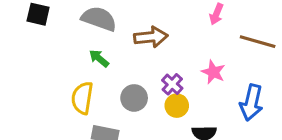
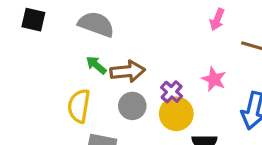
brown arrow: (151, 37) -> (128, 71), moved
yellow circle: (177, 106) -> (176, 114), size x1.4

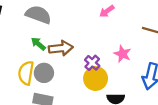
pink arrow: (217, 20) -> (107, 11), moved, turned 32
gray circle: (132, 106) -> (44, 73), moved

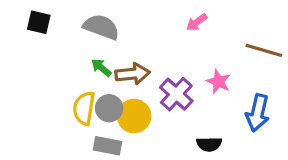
purple cross: (92, 63) -> (176, 94), size x1.5
yellow circle: (96, 79) -> (134, 116), moved

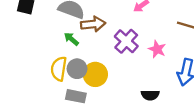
brown arrow: (133, 74) -> (93, 24), moved
purple cross: (176, 94) -> (126, 41), moved

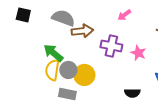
green arrow: (71, 39) -> (53, 53), moved, size x1.5
purple cross: (126, 41) -> (111, 46), turned -30

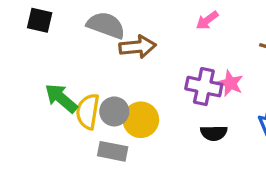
purple cross: (111, 46) -> (204, 87), moved
green arrow: (53, 53) -> (61, 98), moved
black semicircle: (132, 93) -> (214, 133), moved

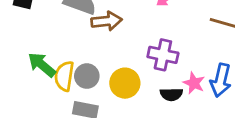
pink star: (230, 83) -> (194, 83), moved
yellow circle: (141, 120) -> (125, 83), moved

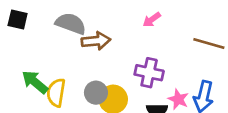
gray circle: (87, 76) -> (96, 93), moved

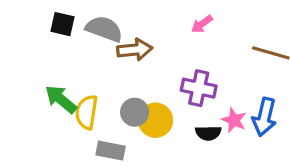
black square: (18, 20) -> (62, 24), moved

